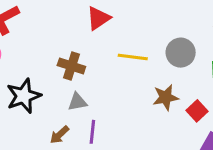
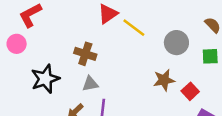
yellow line: (133, 57) -> (134, 28), moved, turned 30

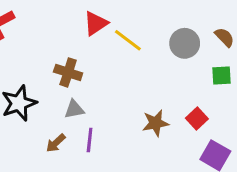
gray circle: (176, 43) -> (185, 43), moved
brown star: (164, 80) -> (156, 123), moved

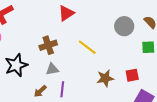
yellow line: (128, 40) -> (87, 47), moved
brown cross: (68, 72) -> (48, 45), turned -36
red square: (197, 118) -> (132, 75), turned 32

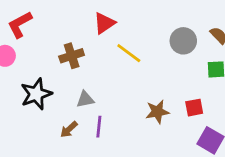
brown cross: (48, 45) -> (72, 56), moved
yellow line: (87, 47) -> (129, 53), moved

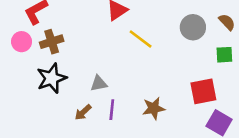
brown cross: (72, 56) -> (52, 42), moved
red square: (194, 108) -> (203, 91), size x1.5
brown star: (157, 112) -> (154, 108), moved

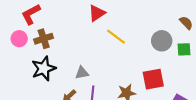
gray circle: (193, 27) -> (162, 41), moved
red square: (203, 91) -> (153, 79), moved

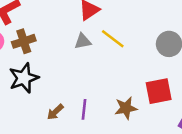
gray triangle: (82, 73) -> (83, 41), moved

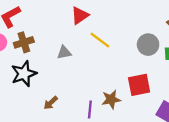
gray triangle: (83, 41) -> (64, 52), moved
purple line: (84, 109) -> (90, 110), moved

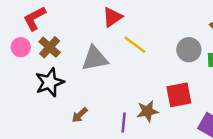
brown cross: (24, 42) -> (50, 47), turned -30
gray triangle: (64, 52) -> (95, 58), size x1.6

